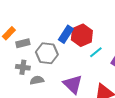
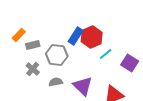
gray cross: (23, 67) -> (33, 69), turned 32
gray semicircle: (37, 80) -> (56, 82), moved

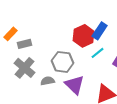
blue rectangle: (76, 36) -> (100, 31), moved
gray hexagon: (57, 55) -> (63, 62), moved
gray cross: (33, 69) -> (25, 68), size x1.5

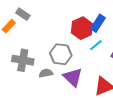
gray rectangle: (25, 44) -> (23, 14), moved, turned 48
gray cross: (25, 68) -> (23, 60), turned -30

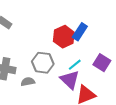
cyan line: (96, 45) -> (75, 65), moved
purple triangle: (73, 77) -> (70, 80), moved

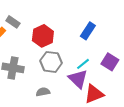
red hexagon: (64, 37) -> (43, 36), moved
gray semicircle: (28, 82) -> (43, 92), moved

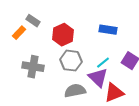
blue rectangle: (88, 31) -> (108, 30), turned 66
gray semicircle: (43, 92) -> (75, 91), moved, size x1.5

